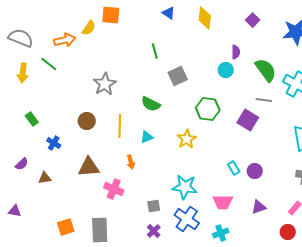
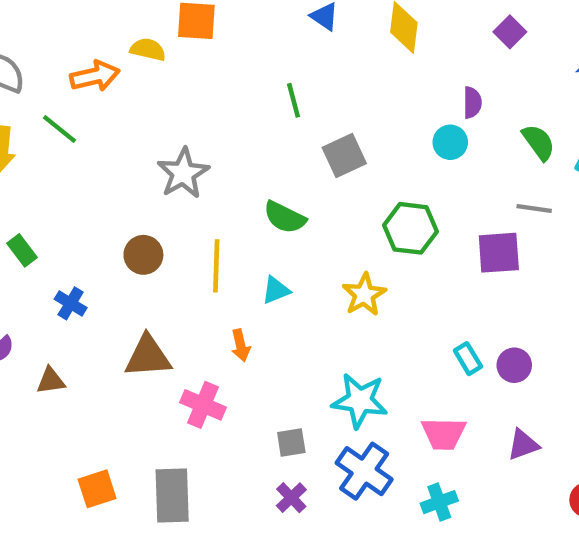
yellow semicircle: (89, 28) -> (148, 50), turned -112
green semicircle: (266, 70) -> (539, 142), size x0.7
purple square: (248, 120) -> (499, 253), turned -35

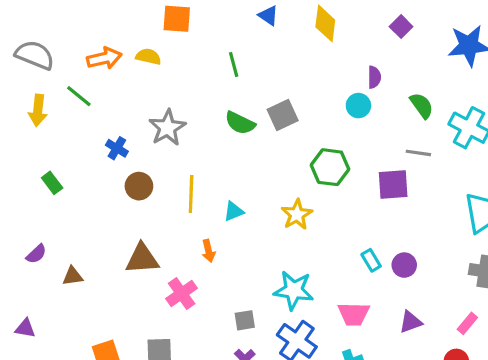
yellow semicircle: (148, 50) -> (148, 57), moved
green line: (294, 100) -> (234, 65), moved
green semicircle: (285, 217) -> (240, 123), moved
blue cross: (71, 303) -> (117, 148), moved
pink cross: (203, 405) -> (182, 293), turned 32

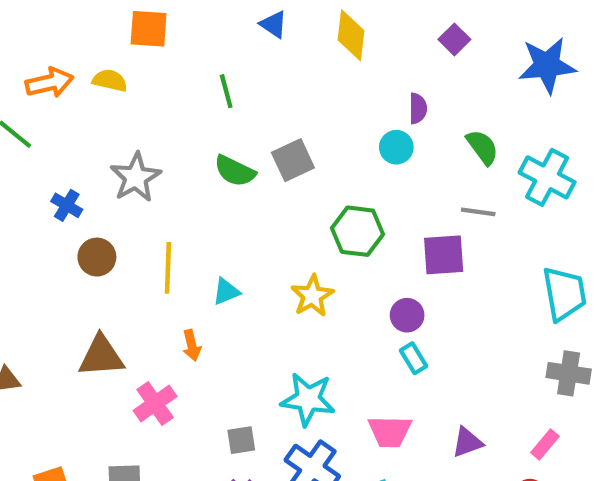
purple circle: (404, 265) -> (407, 315), moved

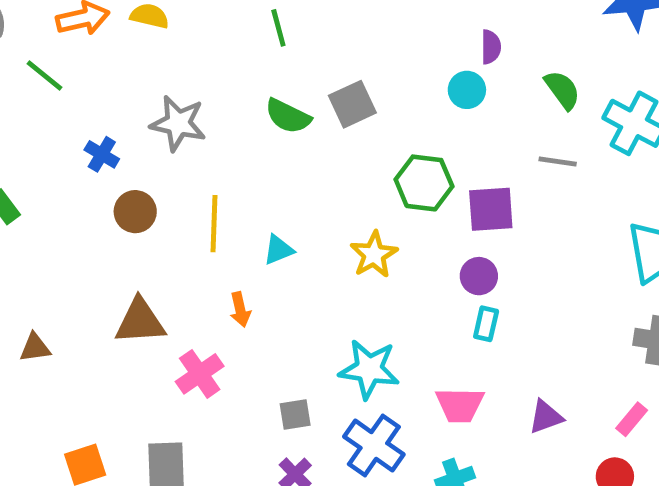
gray star: (136, 177) -> (178, 123), turned -30
purple square: (444, 255) -> (491, 209), moved
cyan rectangle: (414, 358) -> (486, 324), turned 44

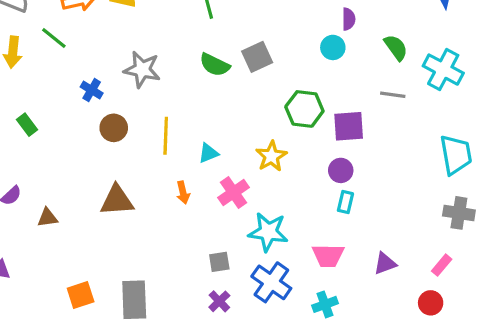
pink cross: (200, 374) -> (234, 192), moved

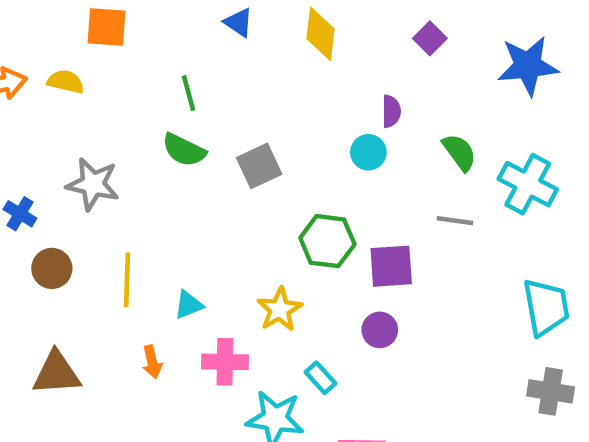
green semicircle: (215, 65) -> (184, 150), moved
pink cross: (234, 192) -> (225, 362), turned 36
cyan rectangle: (345, 202) -> (321, 378), moved, turned -55

